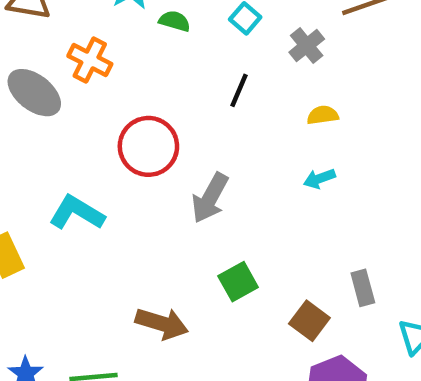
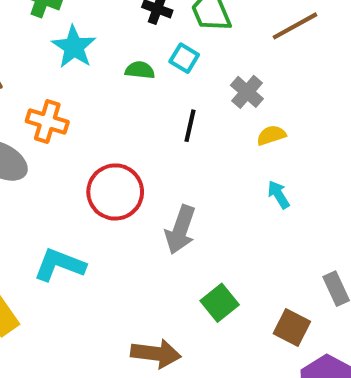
green semicircle: (175, 21) -> (140, 70), moved
gray cross: (307, 46) -> (247, 92), moved
cyan arrow: (319, 179) -> (278, 194), turned 88

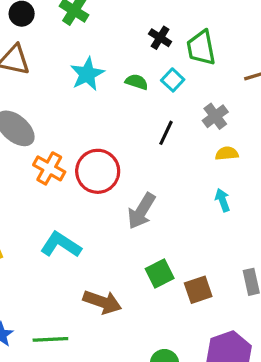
cyan star: (74, 47) -> (87, 74), moved
orange cross: (47, 121) -> (49, 168), moved
cyan L-shape: (60, 265) -> (61, 245), moved
brown square: (292, 327) -> (198, 290), moved, turned 32

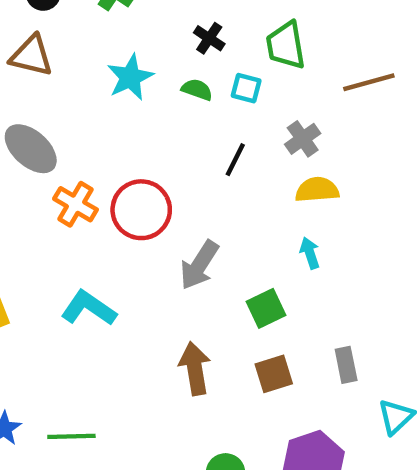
black cross: (160, 38) -> (209, 38), moved
cyan square: (173, 80) -> (246, 88), turned -30
yellow semicircle: (227, 153) -> (317, 190), size x1.4
green square: (160, 273) -> (266, 308), moved
brown arrow: (102, 302) -> (195, 369), moved, turned -120

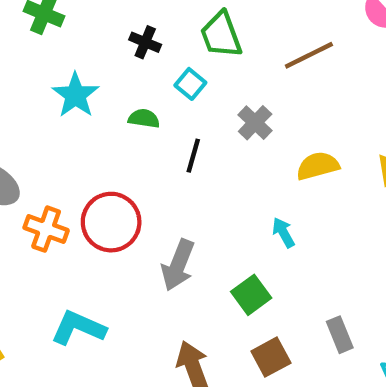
cyan square: (246, 88) -> (190, 84), turned 36
green semicircle: (197, 90) -> (144, 118), moved
yellow semicircle: (317, 190) -> (318, 166), moved

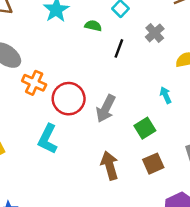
red circle: (111, 222) -> (69, 99), moved
cyan L-shape: (78, 328) -> (48, 139), turned -92

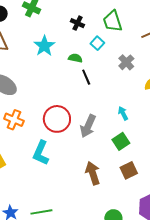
black line: (119, 48) -> (86, 77), moved, turned -42
orange cross: (34, 83) -> (14, 120), moved
cyan arrow: (166, 95) -> (123, 113), moved

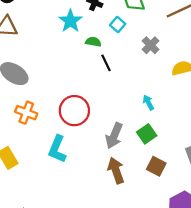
cyan star: (44, 46) -> (70, 21), moved
gray arrow: (88, 126) -> (114, 136), moved
brown square: (129, 170) -> (156, 166), turned -36

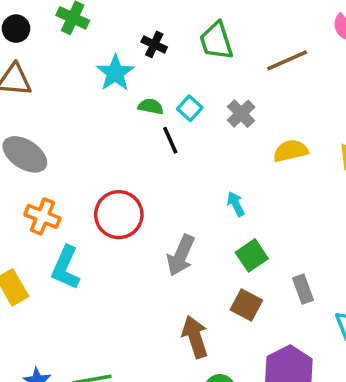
cyan square: (118, 24) -> (190, 108), moved
green square: (147, 134) -> (252, 255), moved
cyan L-shape: (57, 149) -> (66, 268), moved
brown arrow: (116, 170) -> (195, 337), moved

